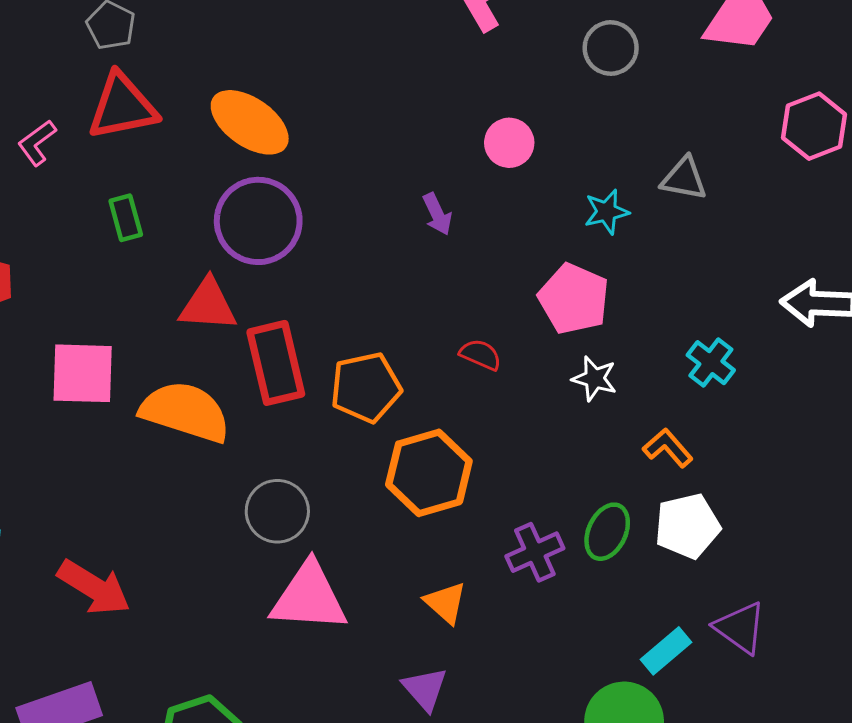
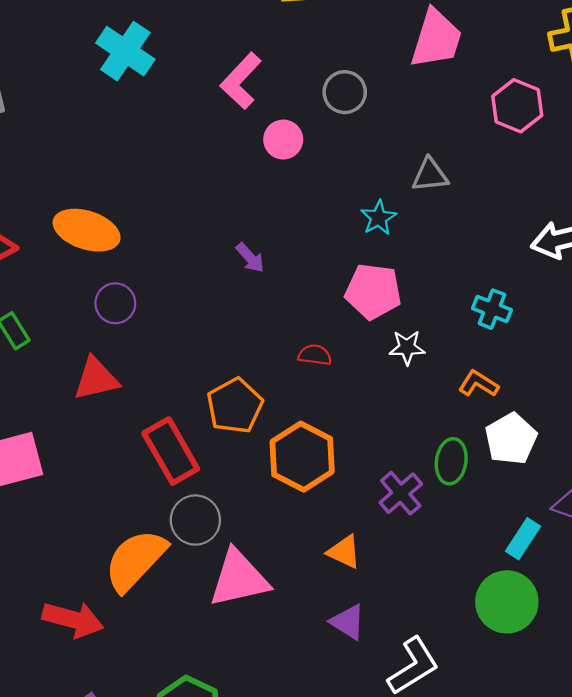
pink circle: (509, 143) -> (283, 140), moved
purple circle: (258, 221) -> (115, 303), size x0.6
red rectangle: (276, 363) -> (171, 451), moved
orange semicircle: (185, 412) -> (135, 560), moved, turned -48

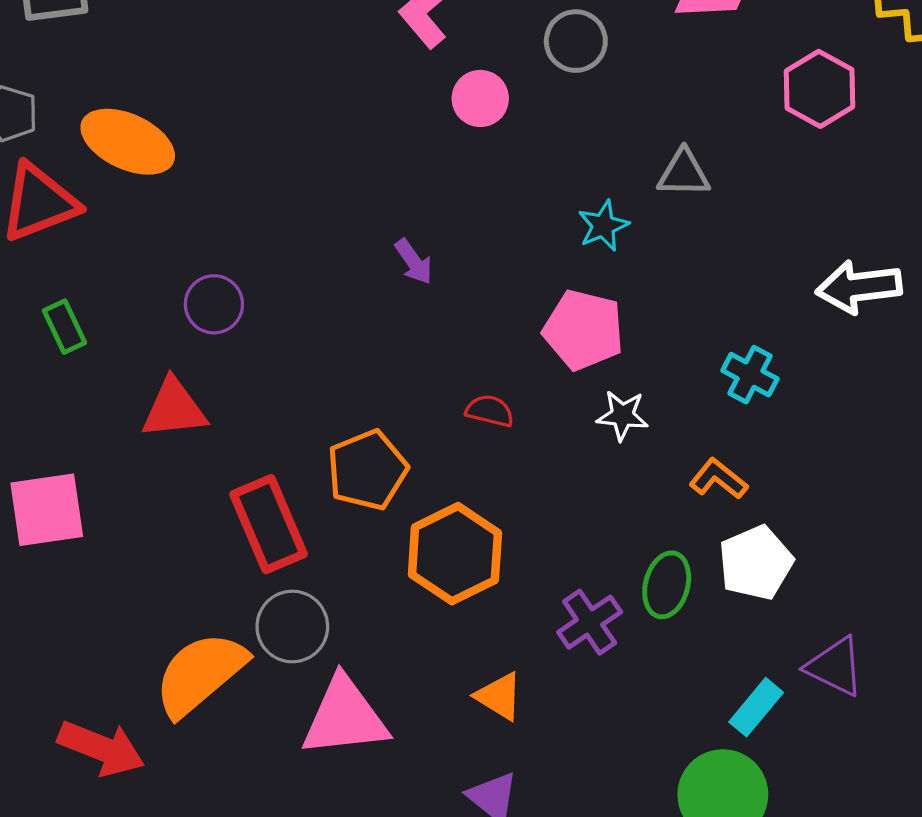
orange ellipse: (87, 230) -> (128, 142), moved

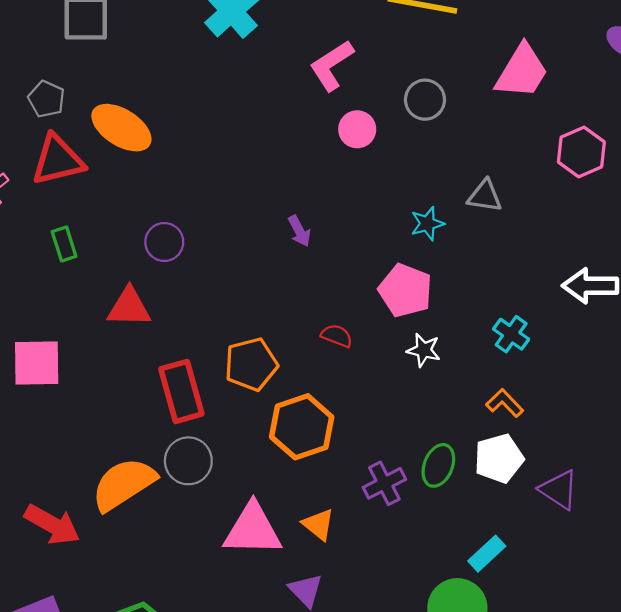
orange L-shape: (718, 479) -> (505, 403), moved
purple triangle: (835, 667) -> (559, 490), moved
pink triangle: (345, 717) -> (253, 530), moved

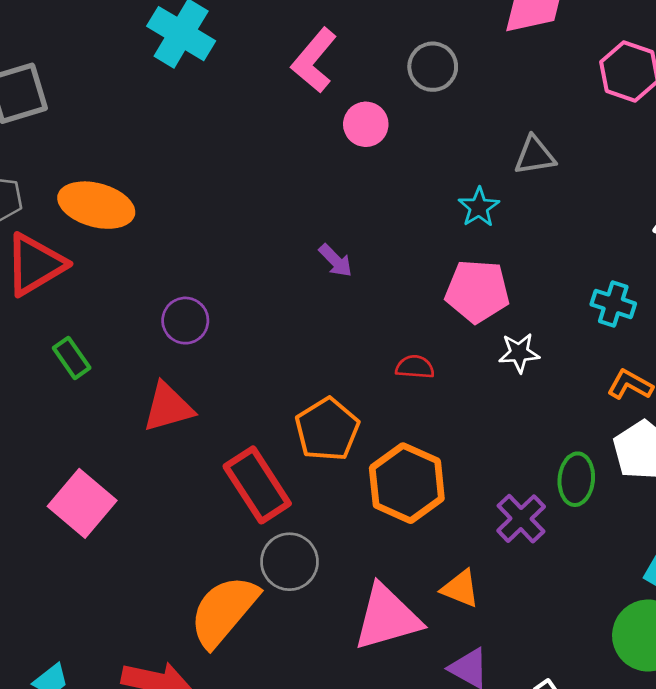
pink square: (37, 363) -> (82, 503), turned -32

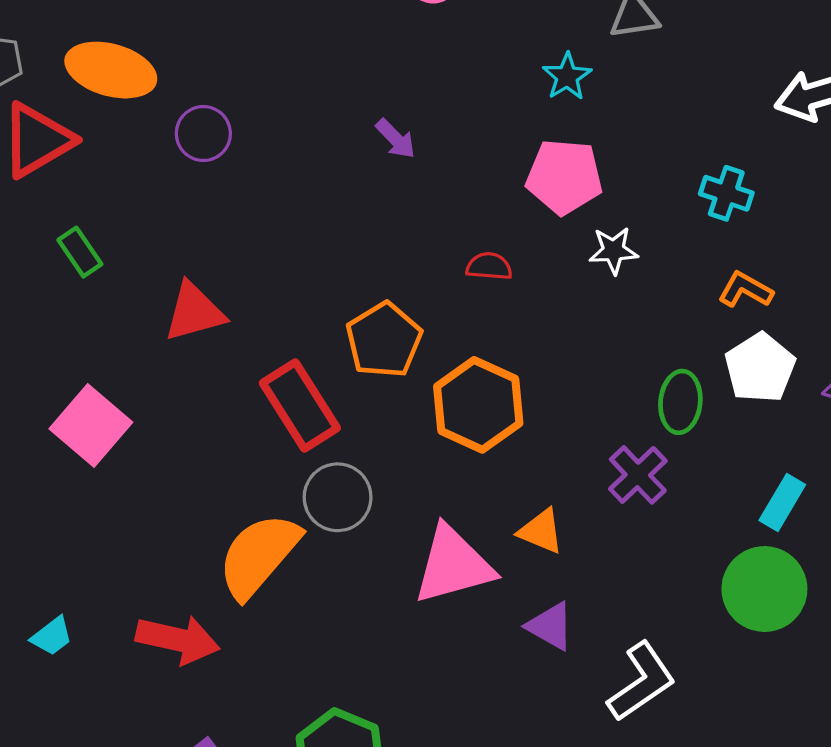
purple circle: (185, 321) -> (203, 134), moved
purple cross: (521, 519) -> (638, 475), moved

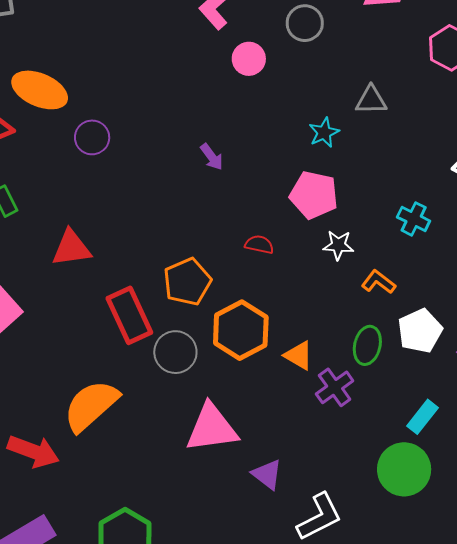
orange L-shape: (745, 290) -> (378, 282), moved
gray circle: (338, 497) -> (175, 352), moved
orange triangle: (541, 531) -> (299, 355), moved

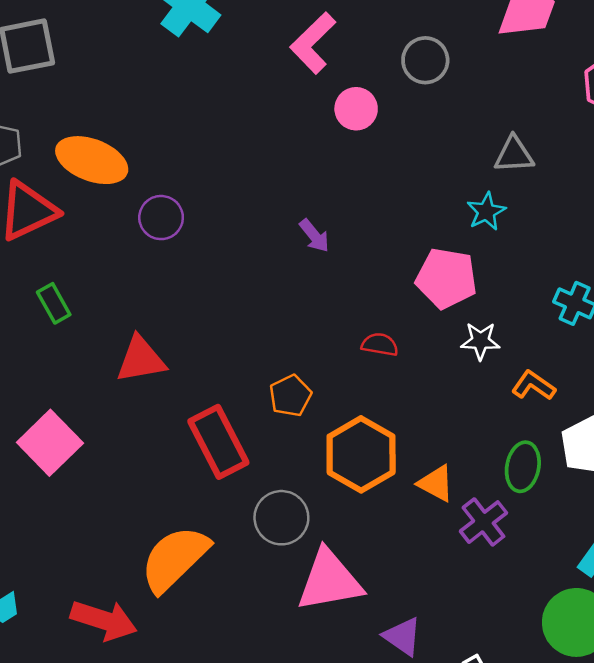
cyan star: (324, 133) -> (486, 212), moved
orange pentagon: (187, 282) -> (290, 396), size x0.7
gray circle: (175, 352) -> (281, 518), moved

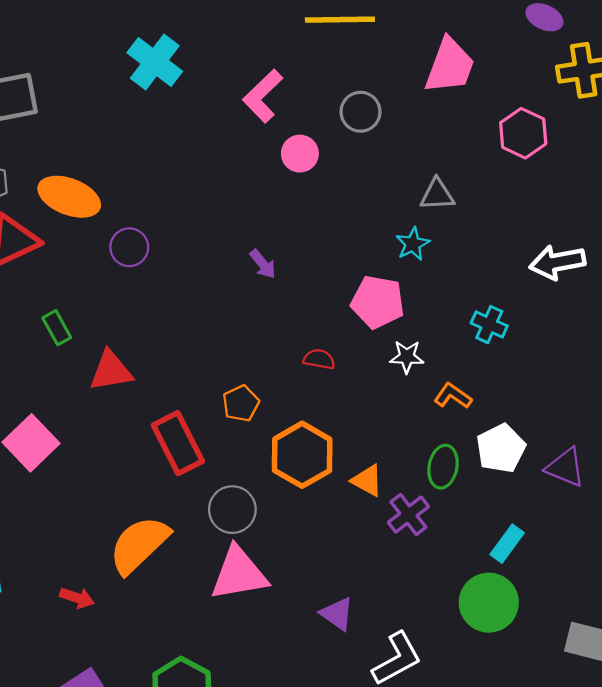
green rectangle: (54, 303) -> (57, 328), moved
pink triangle: (329, 581) -> (239, 574), moved
red arrow: (104, 620) -> (77, 598), size x0.6

